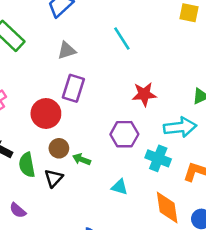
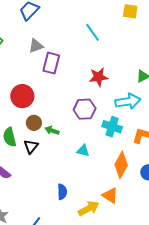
cyan line: (122, 38) -> (93, 32), moved
purple rectangle: (73, 88) -> (51, 63), moved
orange diamond: (167, 208) -> (121, 165), turned 40

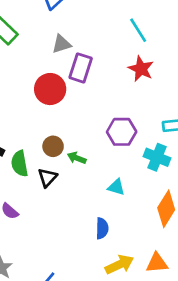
red star: (98, 77) -> (141, 69), moved, turned 30
red circle: (22, 96) -> (50, 89), moved
blue semicircle: (62, 192) -> (102, 228), moved
orange triangle: (110, 196) -> (157, 263), moved, turned -42

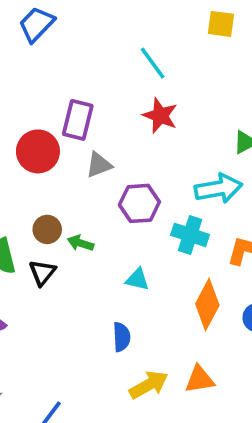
gray triangle: (61, 44) -> (99, 165), moved

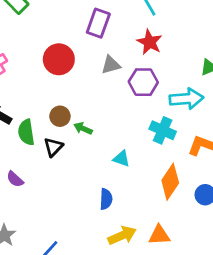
purple rectangle: (78, 120) -> (98, 23), moved
gray triangle: (99, 165) -> (111, 65), moved
purple hexagon: (139, 203) -> (143, 82), moved

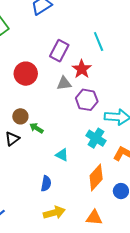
red star: (150, 42) -> (82, 69), moved
orange triangle: (159, 235) -> (94, 218), moved

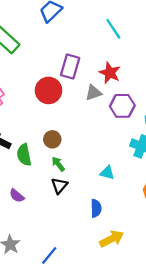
cyan line: (99, 41) -> (113, 29), moved
purple rectangle: (59, 51) -> (70, 66), moved
green arrow: (36, 128) -> (58, 164), moved, turned 32
black triangle: (12, 139) -> (59, 186), moved

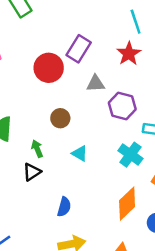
red star: (110, 73) -> (129, 54), moved
brown circle: (52, 139) -> (60, 118), moved
cyan triangle: (107, 173) -> (80, 153), moved

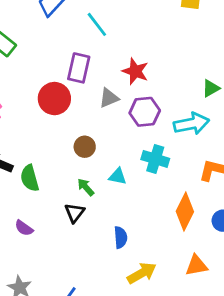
cyan line: (136, 22) -> (97, 24), moved
red star: (129, 54) -> (135, 71), moved
green arrow: (37, 149) -> (86, 187), moved
cyan cross: (130, 155) -> (155, 159), moved

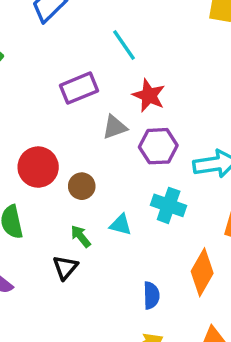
cyan line: (97, 24) -> (124, 45), moved
purple rectangle: (79, 68) -> (79, 88), turned 52
red circle: (54, 99) -> (38, 167), moved
blue semicircle: (121, 237) -> (151, 295), moved

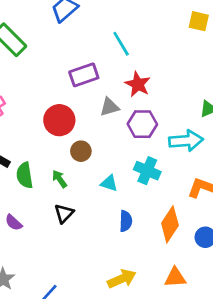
red circle: (38, 167) -> (59, 120), moved
green arrow: (81, 236) -> (60, 179), moved
blue semicircle: (151, 295) -> (126, 221), moved

